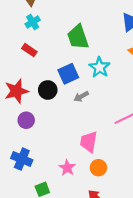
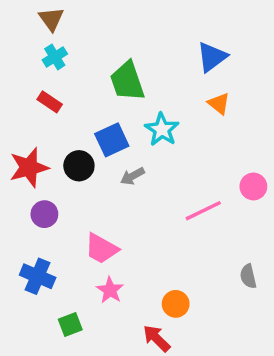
pink trapezoid: (89, 142) -> (101, 249), moved, turned -70
orange circle: (98, 168) -> (176, 304), moved

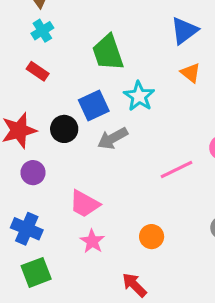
gray arrow: (132, 176) -> (113, 138), size x1.4
orange circle: (176, 304) -> (152, 237), moved
green square: (70, 325) -> (36, 272), moved, size x1.4

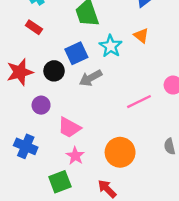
orange triangle: (191, 73) -> (141, 36), moved
purple circle: (33, 173) -> (41, 105), moved
orange circle: (152, 237) -> (120, 152), size x1.6
green square: (36, 272) -> (60, 182), moved

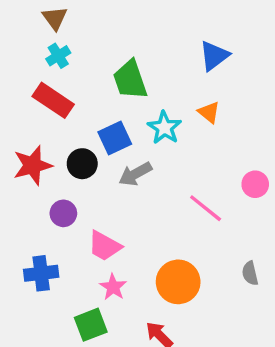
red rectangle: (34, 27) -> (53, 100), size x1.6
pink line: (139, 102) -> (206, 208), turned 65
blue cross: (26, 146) -> (41, 273), turned -30

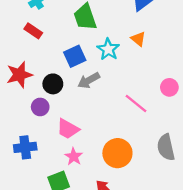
red rectangle: (53, 100) -> (33, 31), size x0.7
black circle: (82, 164) -> (53, 84), moved
gray semicircle: (250, 273) -> (166, 147), size x1.6

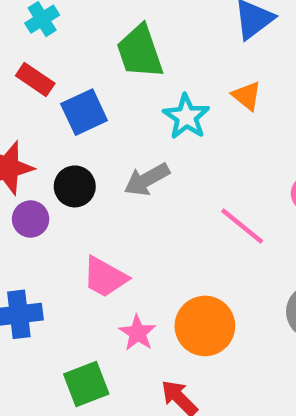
blue square: (75, 56) -> (84, 112), moved
purple circle: (40, 107) -> (31, 219), moved
pink star: (74, 157) -> (137, 333), moved

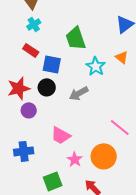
blue square: (84, 112) -> (52, 64), turned 36
black circle: (75, 186) -> (47, 87), moved
pink line: (242, 226) -> (120, 127), moved

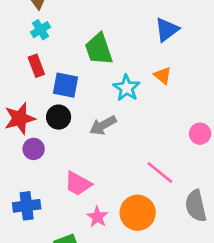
red rectangle: (31, 50) -> (36, 66), turned 35

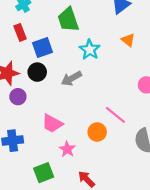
orange triangle: (163, 75) -> (128, 40), moved
blue square: (65, 85) -> (43, 47), turned -30
orange circle: (138, 213) -> (97, 132), moved, size x0.7

